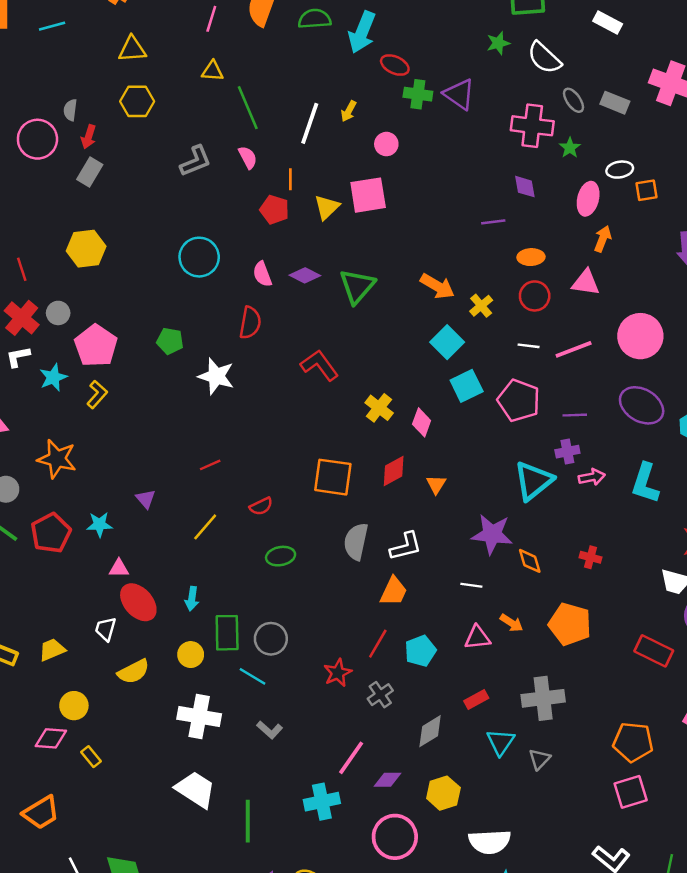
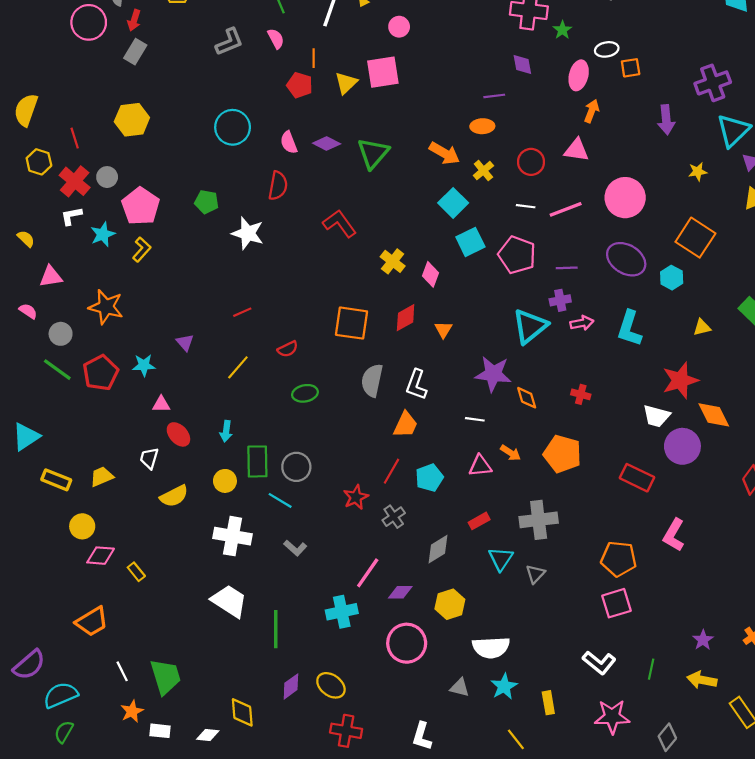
orange ellipse: (531, 257) -> (482, 126), moved
white L-shape: (406, 546) -> (416, 385), turned 124
red ellipse: (138, 602) -> (178, 434), size x0.7
yellow circle: (74, 706) -> (82, 526), moved

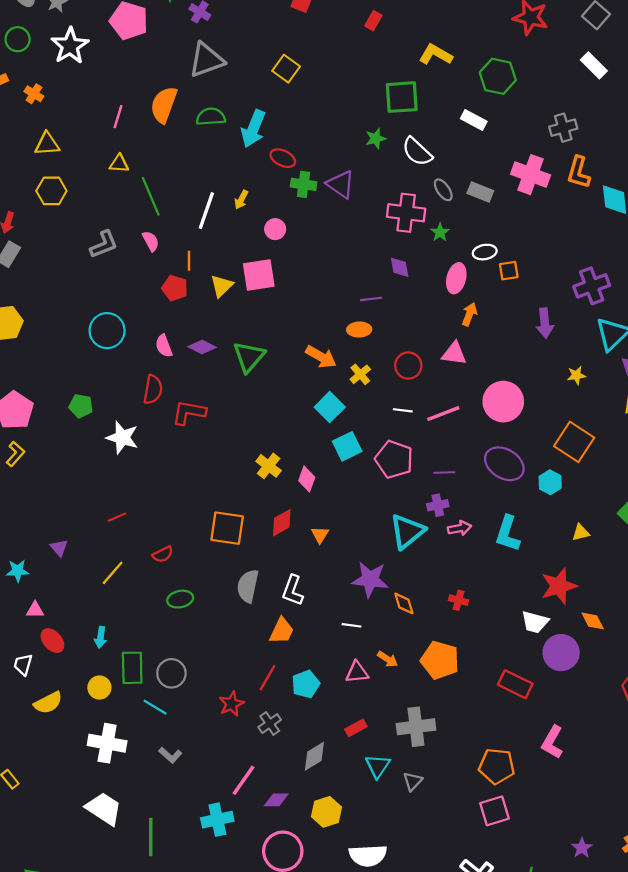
red L-shape: (340, 224) -> (189, 412), moved, turned -44
orange diamond: (714, 415) -> (593, 621), size x0.7

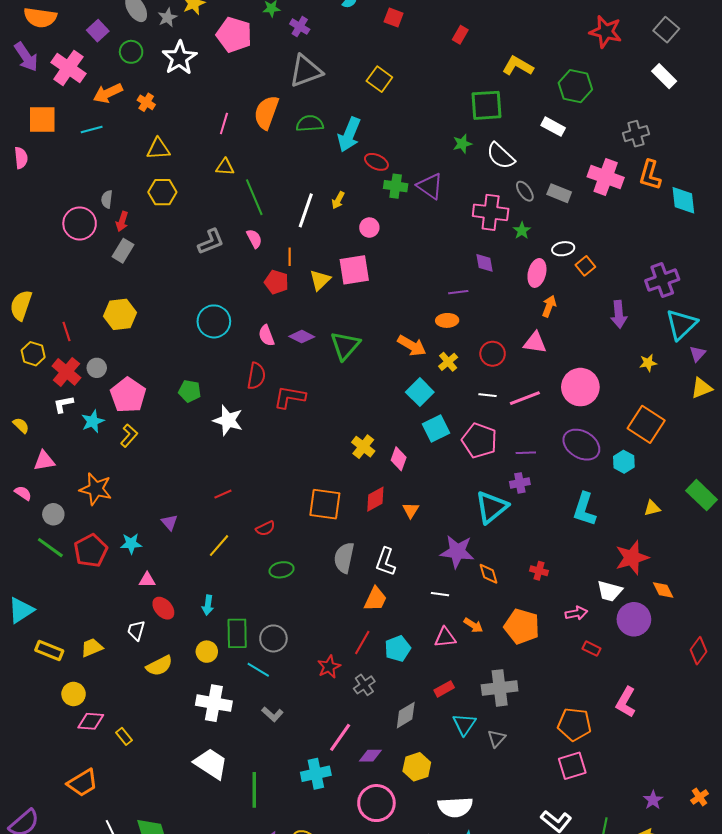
orange square: (509, 271) -> (585, 266), turned -30
pink arrow: (460, 528) -> (576, 613), moved
red rectangle: (515, 684) -> (591, 649), size x0.6

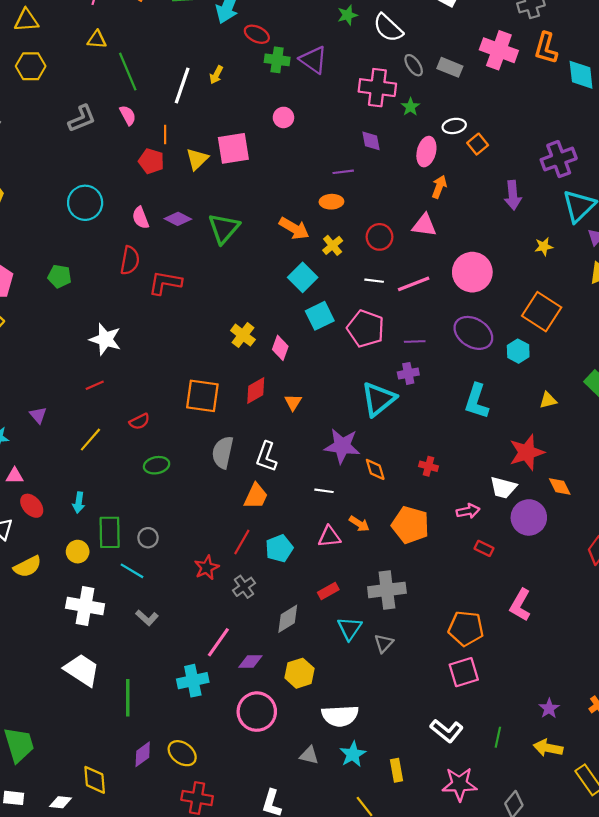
pink circle: (369, 228) -> (283, 117), moved
white star: (228, 420) -> (105, 339), moved
gray circle: (273, 638) -> (148, 538), size x0.7

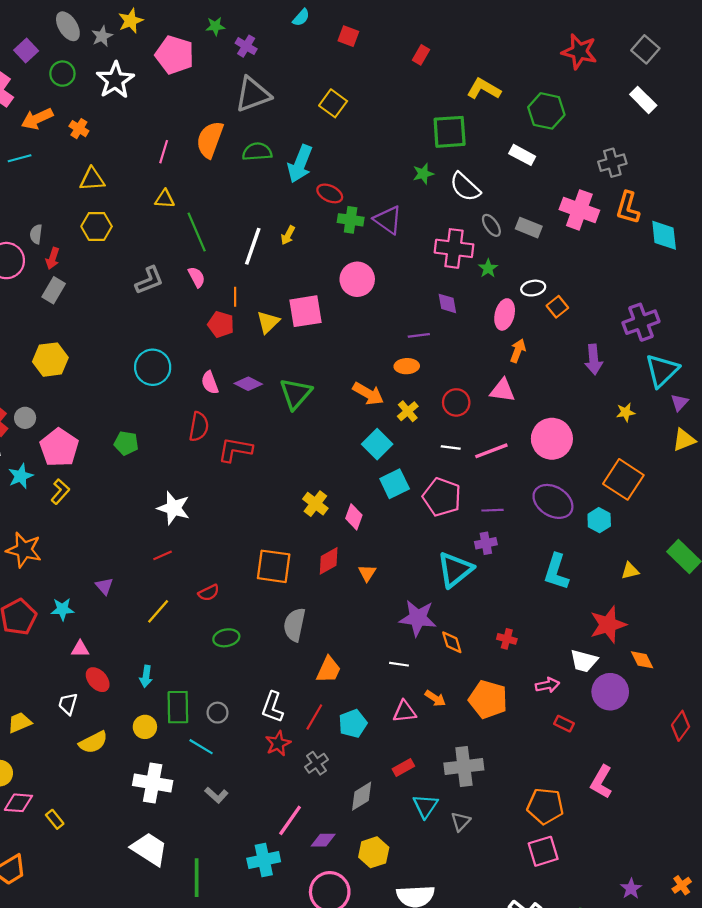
pink circle: (283, 117) -> (357, 279), size x1.6
white L-shape: (266, 457) -> (273, 707), moved

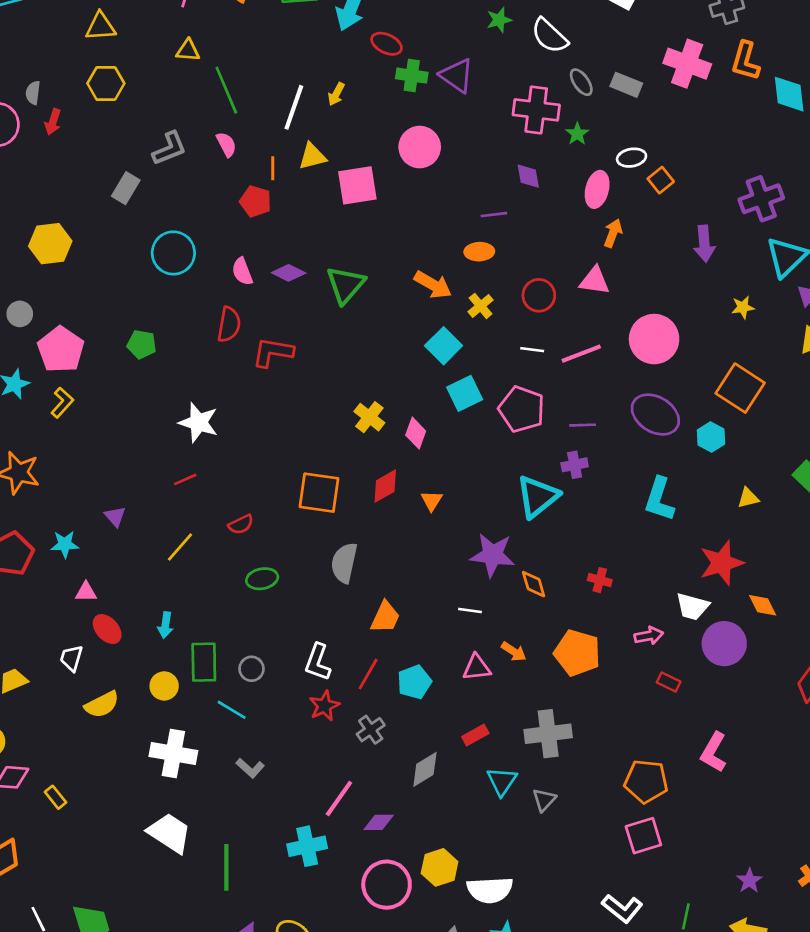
gray rectangle: (54, 290) -> (126, 188), moved
yellow triangle: (268, 322) -> (312, 156), moved, turned 30
yellow hexagon: (374, 852) -> (440, 867), moved

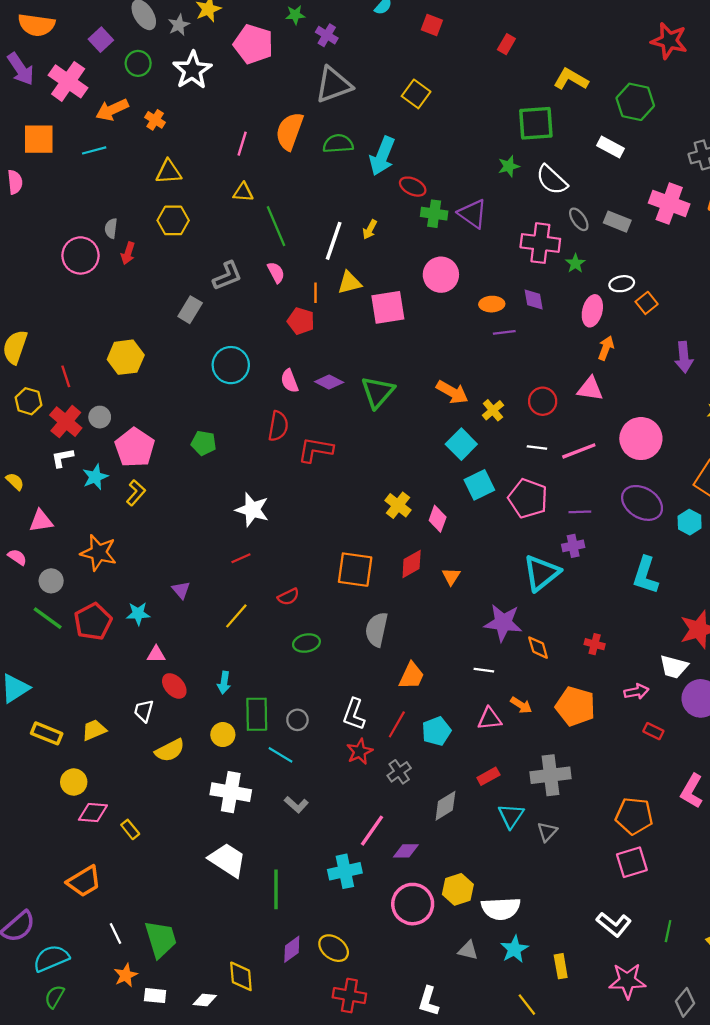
orange ellipse: (479, 252) -> (492, 304), moved

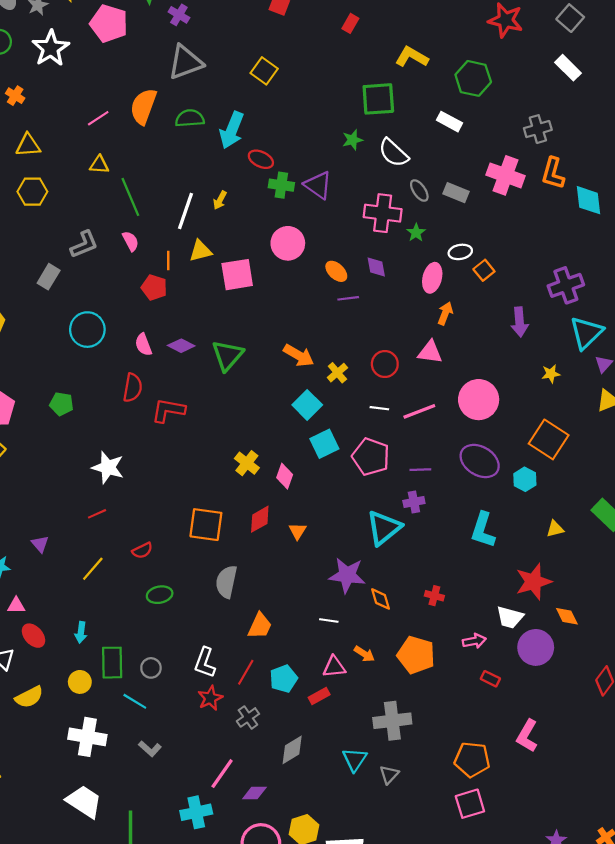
pink line: (242, 144) -> (98, 118), turned 40
orange ellipse: (492, 304) -> (336, 271), turned 45
red rectangle: (488, 776) -> (319, 696), moved

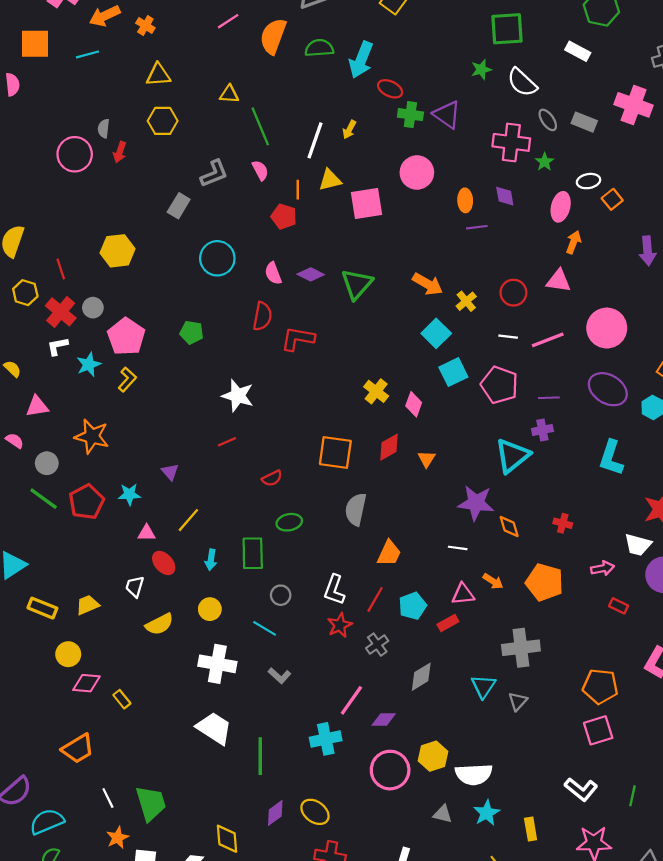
pink line: (98, 118) -> (228, 21), moved
orange ellipse: (336, 271) -> (465, 200), turned 45
yellow line: (93, 569) -> (188, 520), moved
green rectangle: (112, 663) -> (253, 553), moved

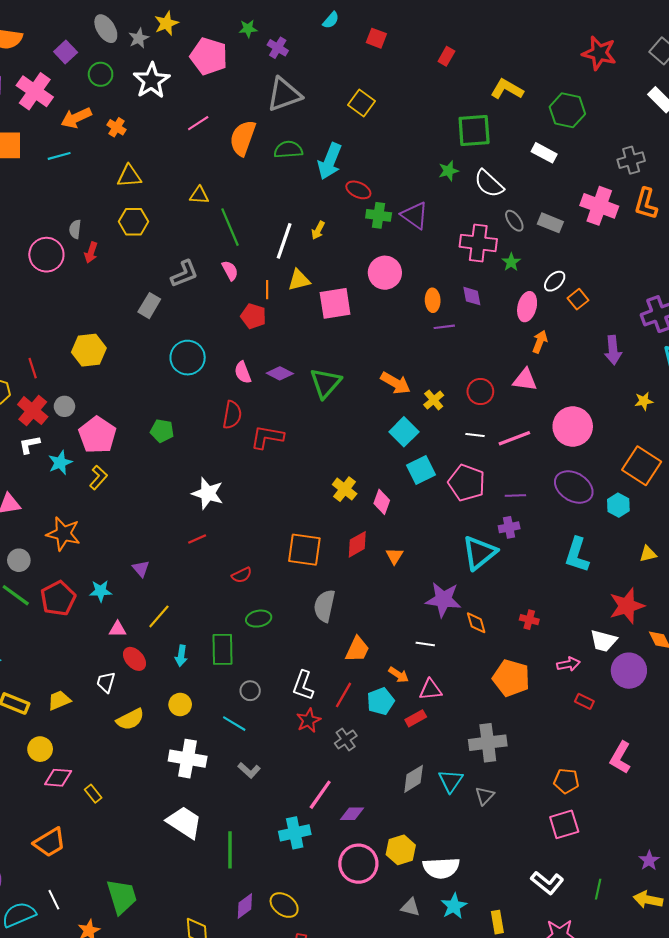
white ellipse: (589, 181) -> (555, 281), turned -35
orange arrow: (493, 581) -> (399, 675), moved
gray diamond: (421, 677) -> (414, 779), moved
orange pentagon: (600, 686) -> (566, 781), size x0.7
white line: (108, 798) -> (54, 900), moved

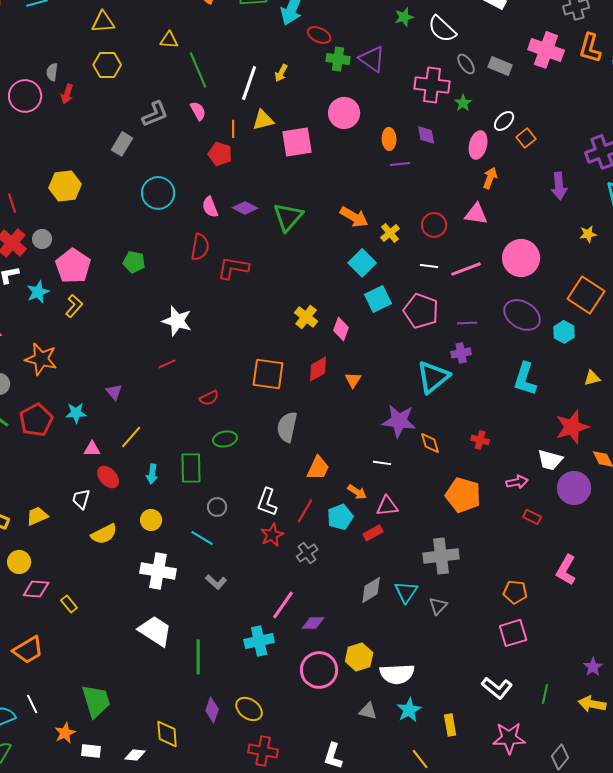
purple diamond: (245, 906) -> (212, 710), turned -35

